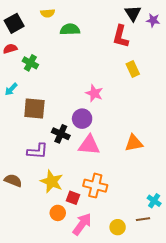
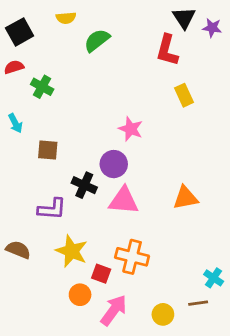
green semicircle: (70, 29) -> (97, 40), turned -36
cyan arrow: (11, 89) -> (15, 123), turned -72
brown square: (34, 108) -> (48, 150), size x0.7

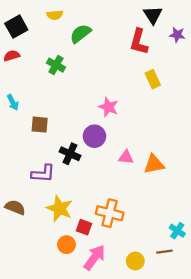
purple star: (212, 28) -> (177, 35), moved
green cross: (42, 87) -> (56, 65), moved
pink triangle: (124, 201) -> (126, 157), moved, size x0.6

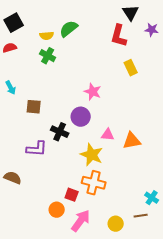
yellow semicircle: (55, 15) -> (47, 36), moved
yellow star: (59, 209) -> (92, 155), moved

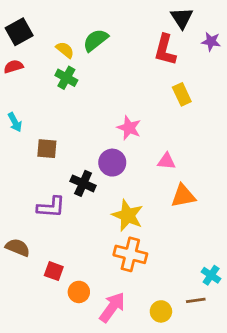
yellow semicircle: (47, 36) -> (65, 50), turned -136
pink triangle: (108, 135) -> (167, 161), moved
red square: (72, 195) -> (54, 271), moved

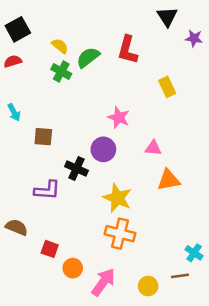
green semicircle: (96, 40) -> (88, 57), moved
red L-shape: (165, 50) -> (128, 50), moved

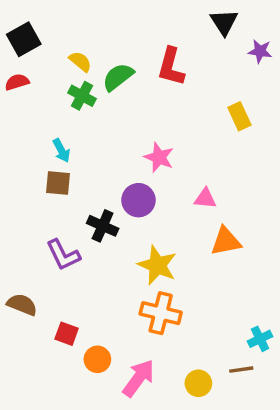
yellow rectangle: (167, 87) -> (239, 116), moved
cyan arrow: (14, 112) -> (61, 151), moved
purple L-shape: (47, 190) -> (63, 255), turned 60
cyan cross: (194, 253) -> (260, 339), turned 30

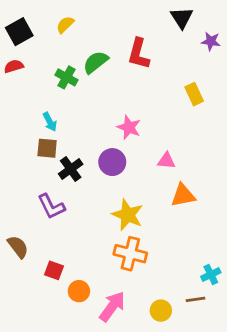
yellow semicircle: (80, 62) -> (65, 25), moved, turned -84
black cross: (103, 226) -> (71, 169), moved, turned 30
brown semicircle: (22, 305) -> (18, 247), turned 30

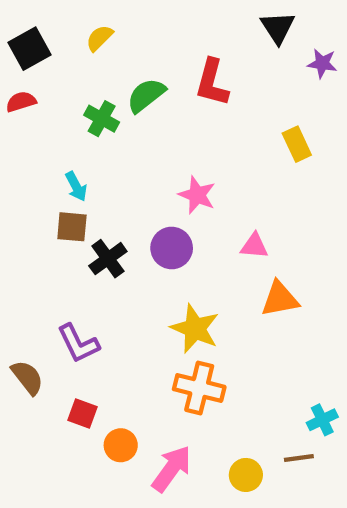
purple L-shape: (51, 206) -> (78, 343), moved

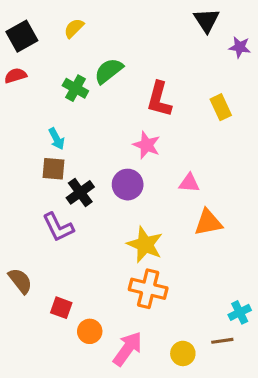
red L-shape: (212, 83) -> (159, 99), moved
purple L-shape: (78, 343) -> (58, 227), moved

